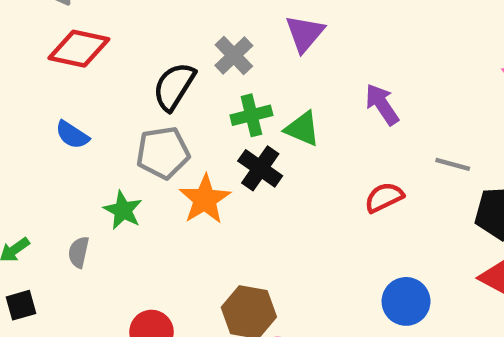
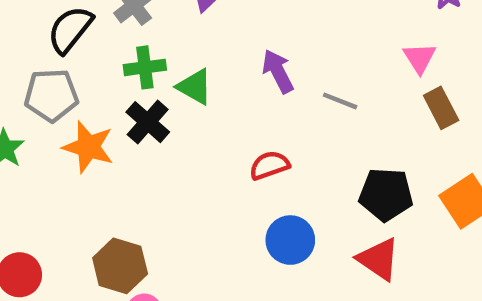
gray line: (453, 164) -> (340, 101), moved
orange star: (205, 199) -> (88, 147), turned -30
blue circle: (406, 301) -> (290, 240), moved

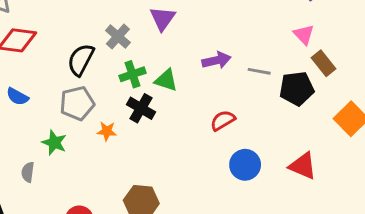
purple arrow: (278, 71) -> (216, 60), turned 116
orange star: (88, 147) -> (107, 131), size x0.6
black pentagon: (386, 194) -> (297, 88), moved

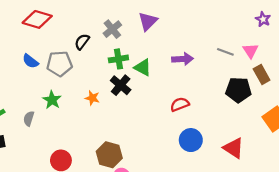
black semicircle: (81, 60) -> (82, 42), size x0.7
gray line: (259, 71) -> (225, 52), moved
gray pentagon: (77, 103) -> (59, 64), moved

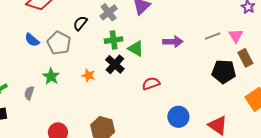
gray line: (225, 52) -> (213, 36), turned -42
gray pentagon: (59, 64) -> (59, 43), turned 30
red semicircle: (180, 104) -> (151, 83), moved

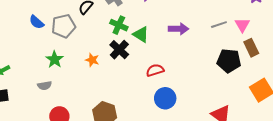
green cross: (114, 40) -> (119, 25), turned 30
gray pentagon: (59, 43) -> (64, 26), turned 30
gray semicircle: (29, 93) -> (45, 86), moved, turned -120
blue circle: (178, 117) -> (165, 98), moved

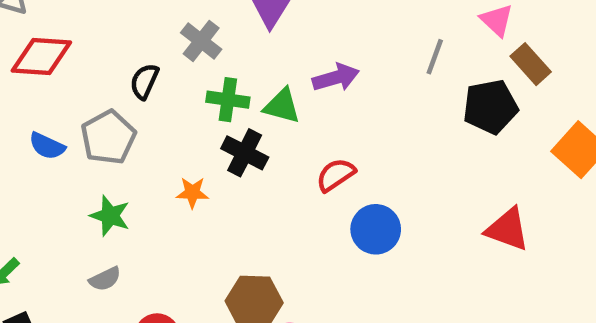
gray line: (219, 25) -> (435, 57), moved, turned -35
purple arrow: (178, 29) -> (336, 78), moved

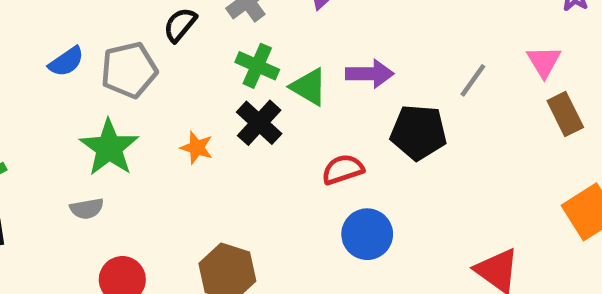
black pentagon: (490, 107) -> (419, 132), moved
blue semicircle: (47, 146) -> (66, 62), turned -75
green star: (110, 216) -> (109, 148), size x1.4

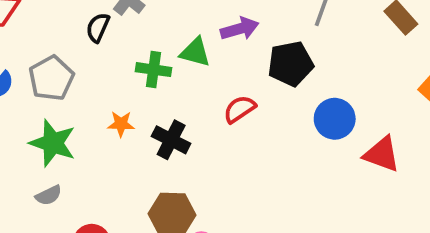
black semicircle: (180, 25) -> (98, 28), moved
green cross: (257, 66) -> (154, 70), moved
black cross: (259, 123) -> (171, 140), moved
blue circle: (367, 234) -> (335, 119), moved

